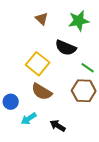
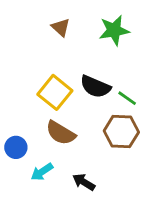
black semicircle: (66, 48) -> (95, 87), moved

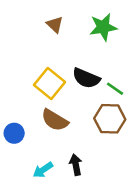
cyan arrow: (42, 172) -> (43, 170), moved
black arrow: (84, 182) -> (76, 165), turned 48

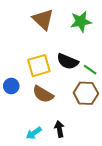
brown triangle: (55, 24) -> (43, 19), size x1.6
yellow square: (49, 83) -> (39, 66), turned 35
blue circle: (14, 133) -> (11, 86), moved

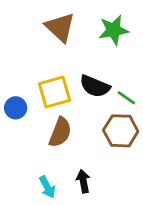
blue circle: (11, 86) -> (16, 108), moved
brown semicircle: (43, 94) -> (60, 132), turned -100
cyan arrow: (34, 133) -> (47, 187), turned -84

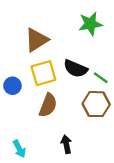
brown triangle: (60, 27) -> (37, 40), moved, turned 45
cyan arrow: (47, 187) -> (19, 149), moved

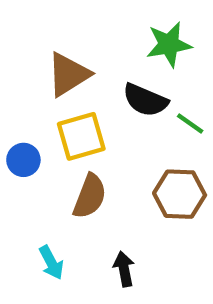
black semicircle: (76, 69) -> (145, 100), moved
green line: (101, 78) -> (190, 124), moved
cyan arrow: (19, 149) -> (51, 263), moved

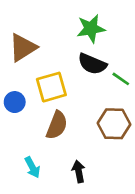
green star: (169, 44) -> (91, 29), moved
brown triangle: (68, 74) -> (23, 48), moved

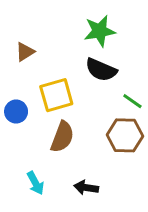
brown triangle: (23, 48) -> (25, 52), size x0.6
green line: (121, 79) -> (132, 101), moved
black arrow: (79, 171) -> (86, 188), turned -70

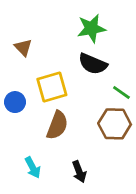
brown triangle: (25, 52) -> (23, 47), turned -42
black arrow: (86, 188) -> (79, 172), turned -120

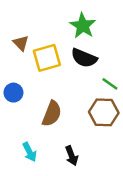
green star: (91, 28) -> (83, 26), turned -30
yellow square: (52, 87) -> (47, 58), moved

